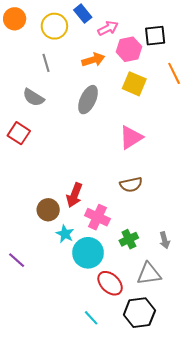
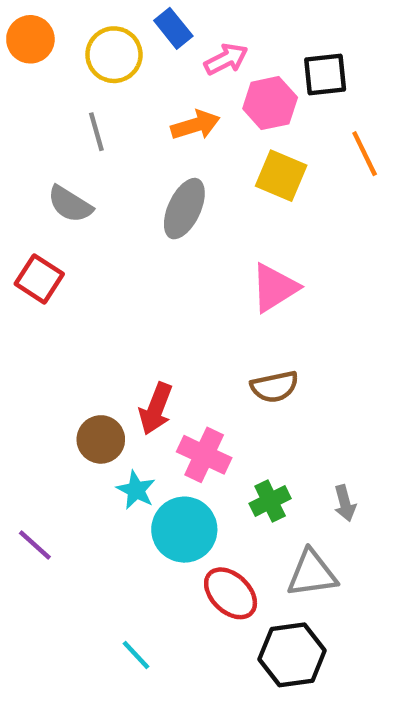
cyan line: (91, 318) -> (136, 655), moved

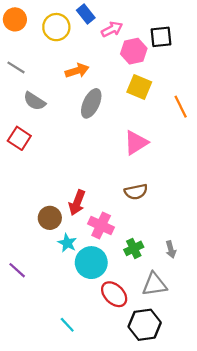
orange arrow: (195, 125) -> (77, 71), moved
gray line: (96, 132) -> (16, 67), moved, turned -42
orange line: (365, 154) -> (181, 107), moved

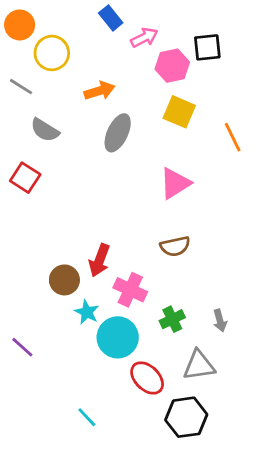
yellow circle: (56, 27) -> (52, 53), moved

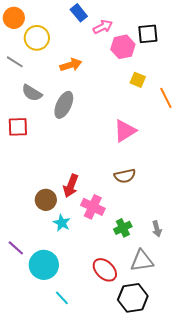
yellow square: (179, 112) -> (138, 80), moved, size x0.7
gray ellipse: (118, 133) -> (64, 105), moved
red square: (25, 178) -> (18, 127), turned -35
cyan circle: (118, 337) -> (44, 265), moved

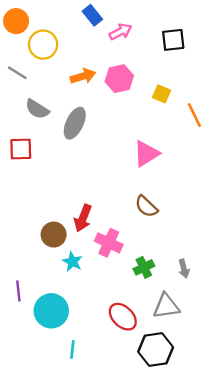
pink hexagon: (123, 47) -> (119, 79), moved
brown semicircle: (125, 176) -> (146, 206), turned 55
purple line: (16, 248) -> (18, 291), turned 42
cyan line: (62, 298) -> (72, 350), turned 49

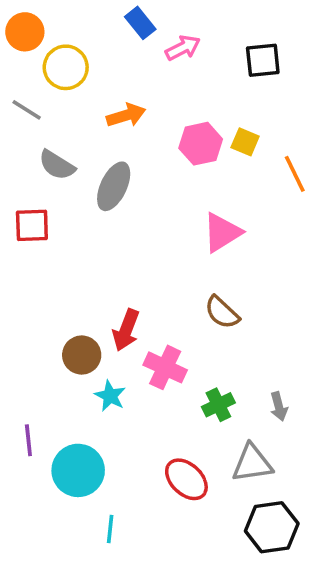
pink hexagon: (119, 79) -> (201, 144), moved
black hexagon: (156, 350) -> (272, 527), moved

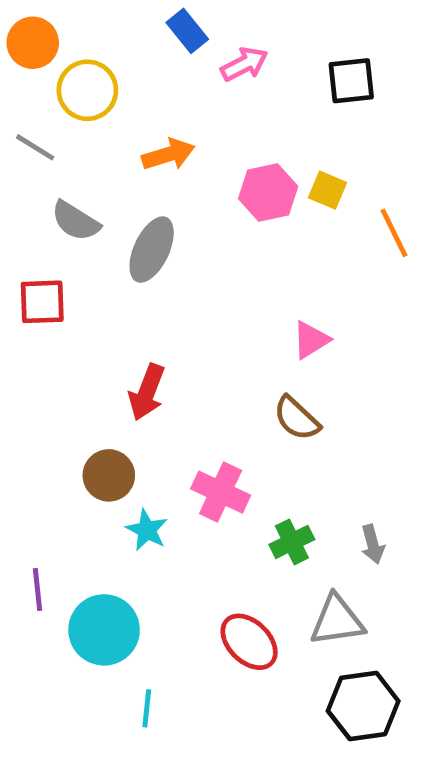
pink triangle: (222, 232) -> (311, 340), moved, size x0.7
red arrow: (126, 330) -> (147, 392), moved

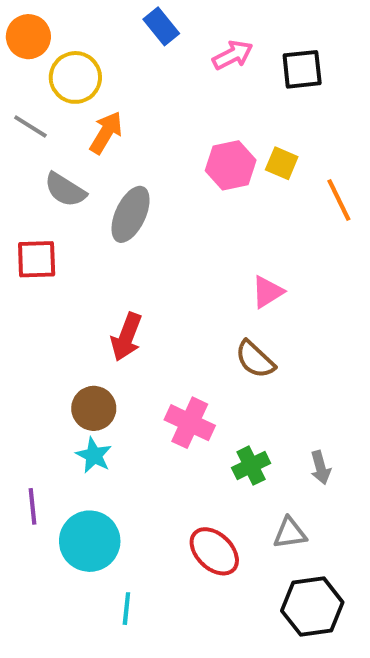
pink arrow: (244, 64) -> (233, 55), moved
orange arrow: (168, 154) -> (106, 133), moved, turned -42
cyan star: (147, 530) -> (94, 455), moved
gray triangle: (337, 620) -> (290, 533), size x0.7

